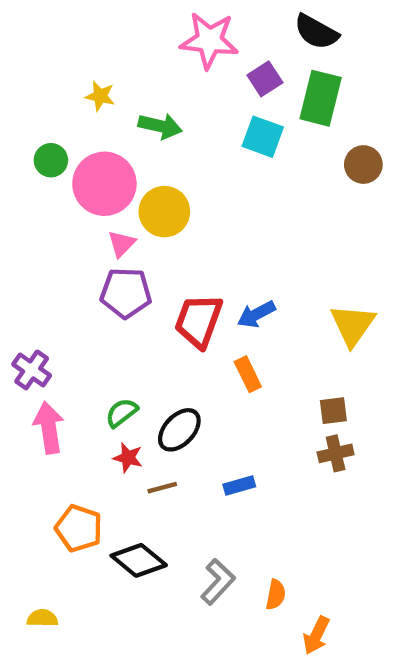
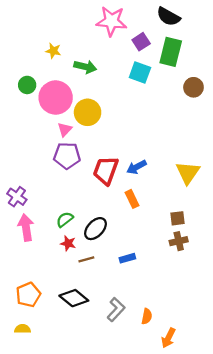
orange pentagon: (79, 528) -> (28, 295), moved, turned 30

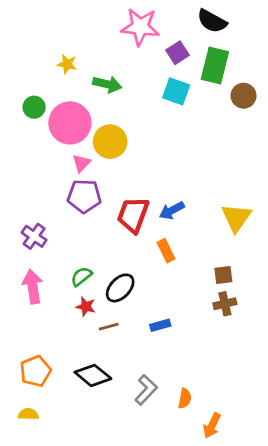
brown circle: (193, 87) -> (244, 96), moved
purple cross: (17, 197) -> (34, 236), moved

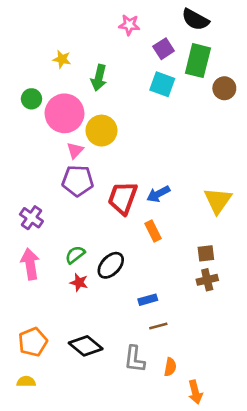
pink star: (140, 27) -> (129, 25), size x0.6
green arrow: (107, 84) -> (99, 78), turned 90
brown line: (109, 327) -> (158, 326), moved
gray L-shape: (146, 390) -> (135, 359), turned 144
orange arrow: (212, 426) -> (195, 392), turned -40

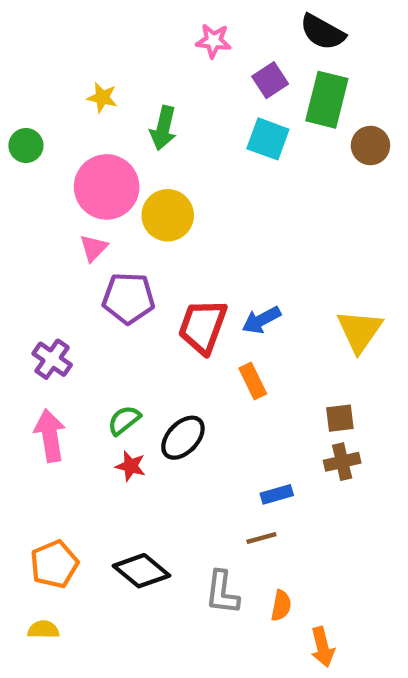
green circle: (31, 99) -> (26, 146), moved
pink triangle: (75, 150) -> (94, 248), moved
blue rectangle: (148, 300) -> (277, 494), moved

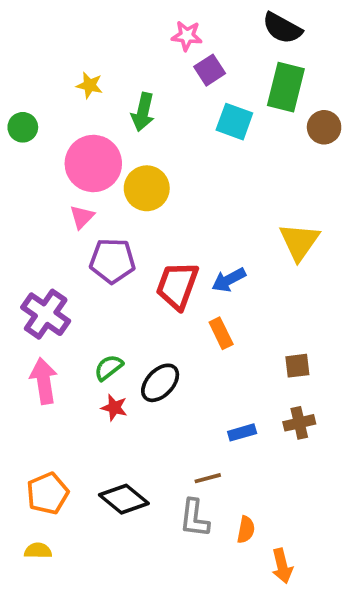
purple square: (270, 80) -> (210, 70), moved
yellow triangle: (360, 331) -> (299, 242), moved
purple cross: (52, 359) -> (46, 314), size x1.4
brown cross: (342, 462) -> (299, 423), moved
brown line: (261, 538) -> (208, 478), moved

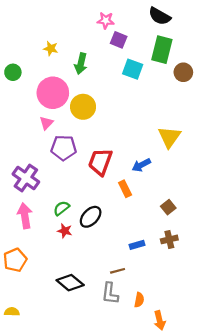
purple square: (210, 70) -> (119, 40), turned -35
blue arrow: (229, 280) -> (141, 165), moved
brown square: (297, 366) -> (168, 207), turned -32
orange pentagon: (48, 493) -> (15, 260), moved
yellow semicircle: (38, 551) -> (12, 312), moved

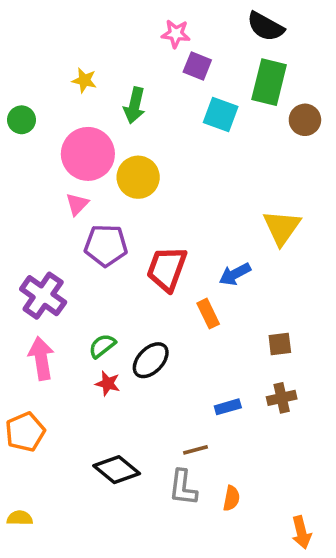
brown square: (168, 207) -> (280, 344), turned 32
orange arrow: (160, 320) -> (301, 532), moved

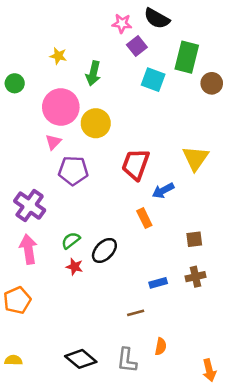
black semicircle: (265, 27) -> (157, 18), moved
purple square: (197, 66) -> (137, 46), turned 30
red trapezoid: (167, 269) -> (136, 164), moved
black diamond: (117, 470) -> (81, 359), moved
gray L-shape: (183, 488) -> (127, 360), moved

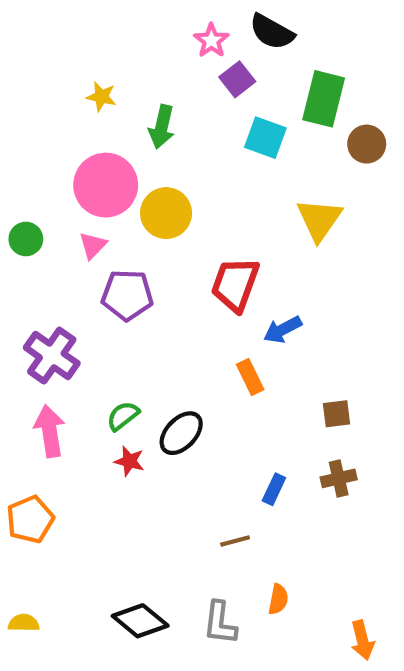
pink star: (122, 23) -> (211, 41), turned 30
green circle: (15, 83) -> (26, 239), moved
yellow triangle: (196, 158) -> (319, 220), moved
blue rectangle: (158, 283) -> (274, 489), turned -49

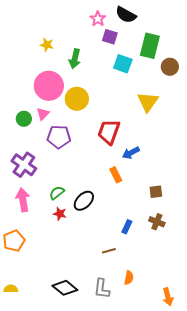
purple square: (237, 79) -> (110, 37), turned -35
green circle: (26, 239) -> (24, 119), moved
brown cross: (339, 478) -> (157, 222), turned 35

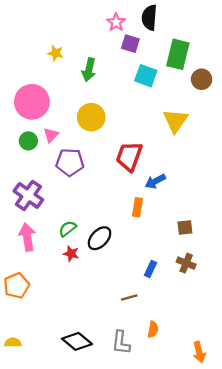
black semicircle: (126, 15) -> (149, 18), turned 65
pink circle: (49, 86) -> (32, 102), moved
orange rectangle: (116, 175) -> (137, 207), turned 35

